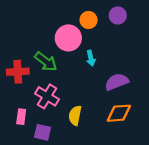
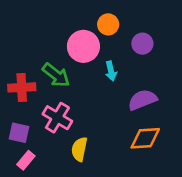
purple circle: (118, 15) -> (142, 44), moved
yellow semicircle: (75, 115) -> (79, 149), moved
pink rectangle: (21, 117) -> (26, 160), moved, turned 32
purple square: (42, 132) -> (19, 133), moved

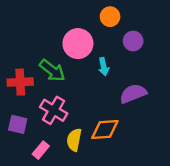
orange circle: (108, 24) -> (110, 17), moved
orange diamond: (145, 138) -> (105, 130), moved
pink rectangle: (26, 160) -> (41, 150), moved

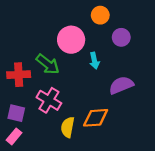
pink rectangle: (41, 150) -> (14, 136), moved

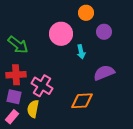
green arrow: (48, 64) -> (18, 45), moved
red cross: (19, 75) -> (16, 75), moved
yellow semicircle: (68, 127) -> (33, 109), moved

